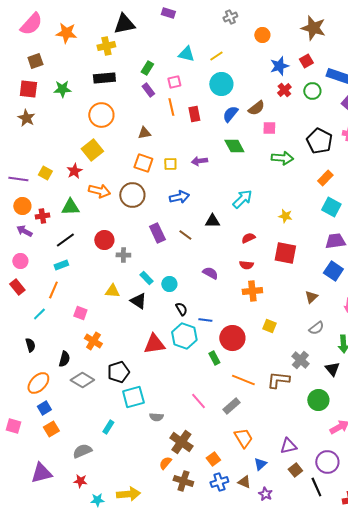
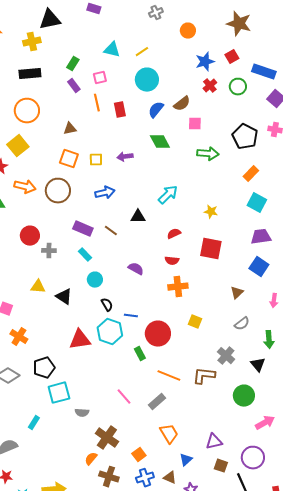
purple rectangle: (157, 233) -> (83, 229), turned -42
cyan rectangle: (146, 278) -> (85, 255), moved
brown square: (295, 470) -> (221, 466), turned -32

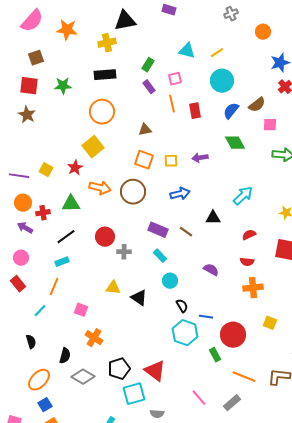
red triangle: (80, 340) -> (155, 371), moved, turned 45

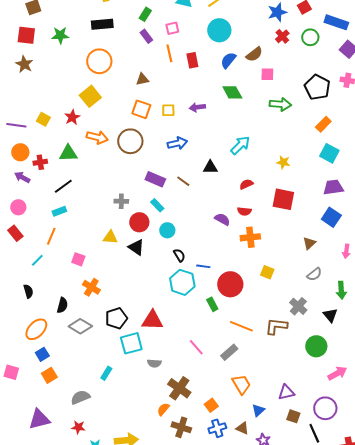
red circle: (105, 237) -> (139, 222), moved
purple semicircle: (211, 270) -> (222, 219), moved
red triangle: (155, 371) -> (152, 320), turned -35

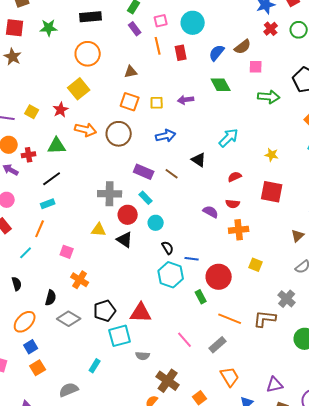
cyan circle: (219, 30) -> (193, 23), moved
black triangle: (210, 167) -> (199, 160), turned 35
gray cross: (121, 201) -> (110, 194), size x1.6

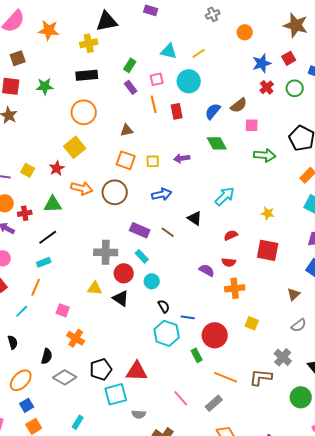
cyan rectangle: (95, 366) -> (78, 422), moved

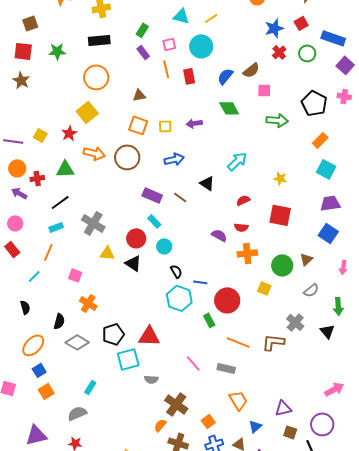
gray cross: (106, 252) -> (93, 223), moved, turned 30
green circle: (301, 397) -> (282, 265), moved
gray rectangle: (214, 403) -> (226, 368), turned 54

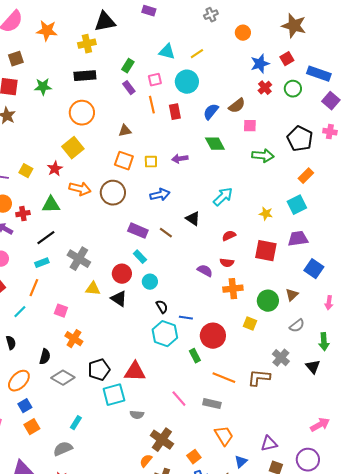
cyan square: (326, 169) -> (297, 205), moved, turned 36
purple trapezoid: (330, 203) -> (298, 239), moved

